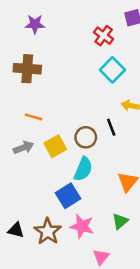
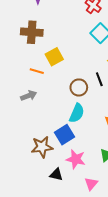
yellow square: (55, 146) -> (54, 57), moved
black triangle: (16, 230) -> (56, 175), moved
brown star: (48, 231) -> (42, 147), moved, turned 30

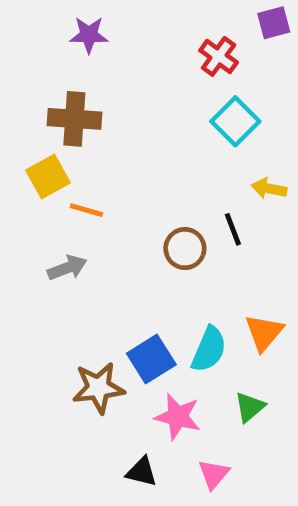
yellow square: (54, 57) -> (48, 176), moved
cyan semicircle: (77, 113) -> (209, 349), moved
black triangle: (56, 175) -> (142, 472), moved

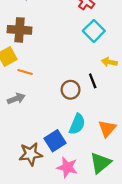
cyan semicircle: (209, 349) -> (77, 124), moved
green triangle: (250, 407) -> (100, 163), size x1.5

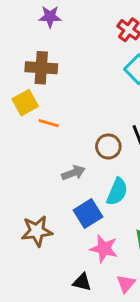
gray arrow: (16, 99) -> (73, 173), moved
brown star: (31, 154) -> (37, 231), moved

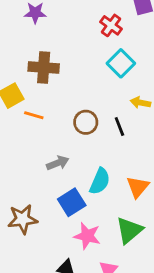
brown cross: (41, 68) -> (44, 68), moved
brown circle: (108, 146) -> (86, 122), moved

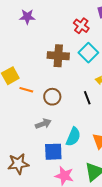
brown cross: (44, 68) -> (58, 56), moved
brown circle: (86, 122) -> (52, 97), moved
blue square: (72, 202) -> (53, 152), turned 30

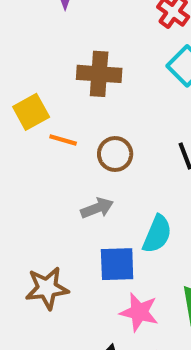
brown cross: (58, 56) -> (99, 74), moved

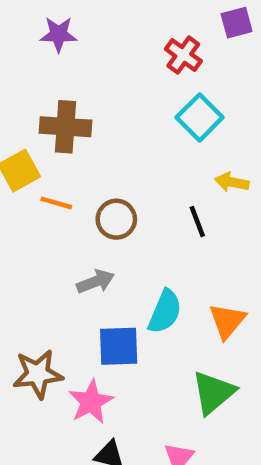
brown cross: (99, 74) -> (65, 127), moved
pink star: (139, 312) -> (91, 402), moved, turned 30

